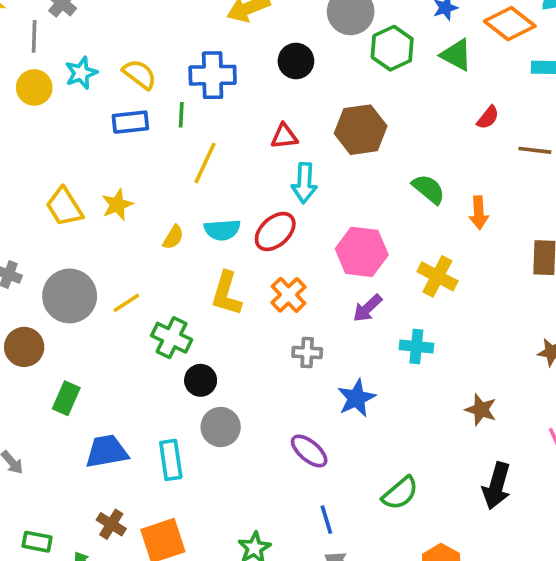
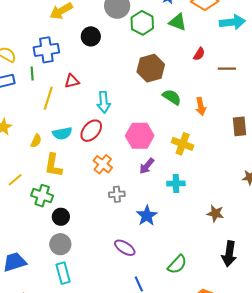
brown hexagon: (361, 130) -> (151, 68), moved
red triangle: (284, 136) -> (72, 81), moved
yellow L-shape: (226, 294) -> (53, 165), moved
gray circle: (221, 427) -> (60, 244), moved
cyan rectangle: (171, 460) -> (63, 273), moved

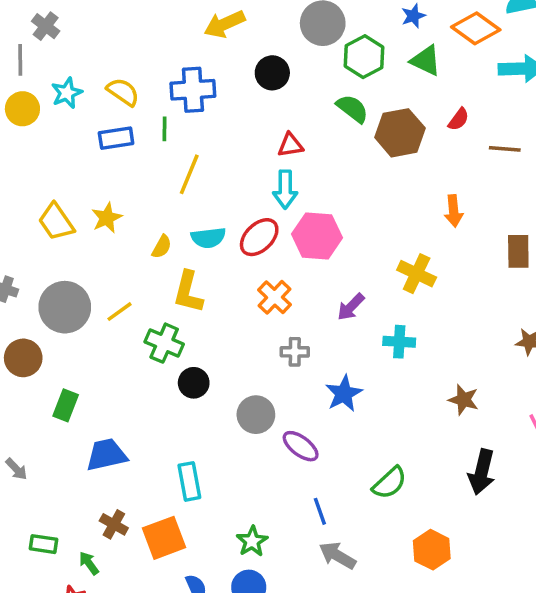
brown hexagon: (151, 68) -> (400, 133), moved
red triangle: (72, 81) -> (290, 145), moved
green semicircle: (172, 97) -> (352, 109), moved
pink hexagon: (140, 136) -> (317, 236), moved
gray circle: (60, 244) -> (256, 415), moved

